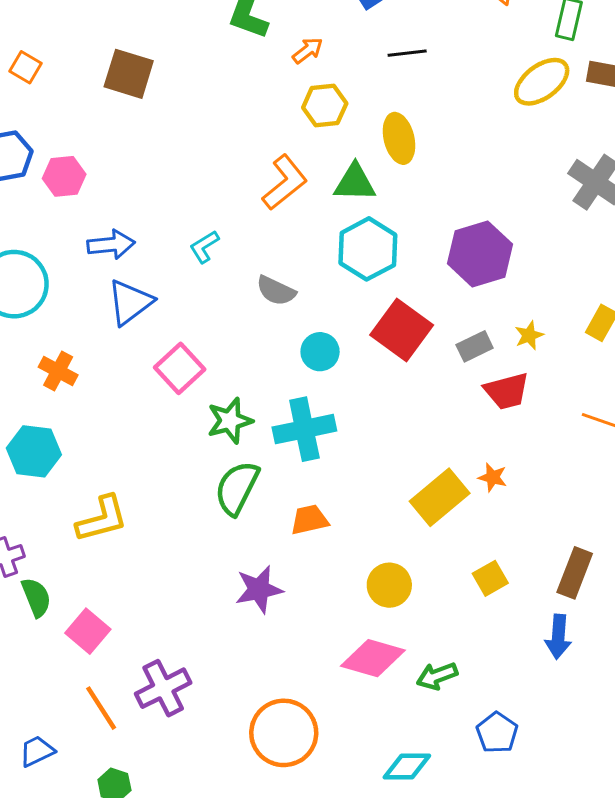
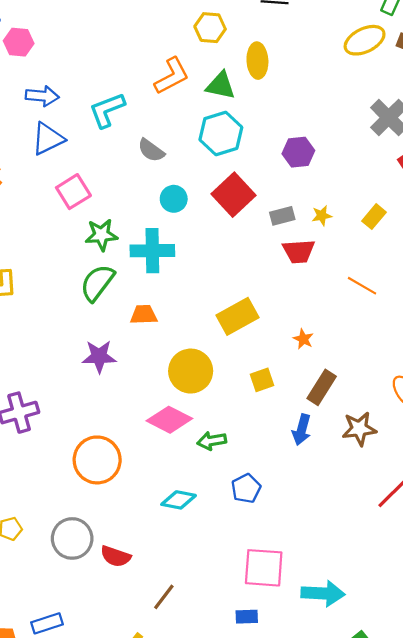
cyan L-shape: (204, 247) -> (107, 110), size x1.6
purple hexagon: (480, 254) -> (298, 152), size x0.7
orange star: (493, 477) -> (303, 339), moved
yellow circle: (389, 585) -> (191, 371), size x1.4

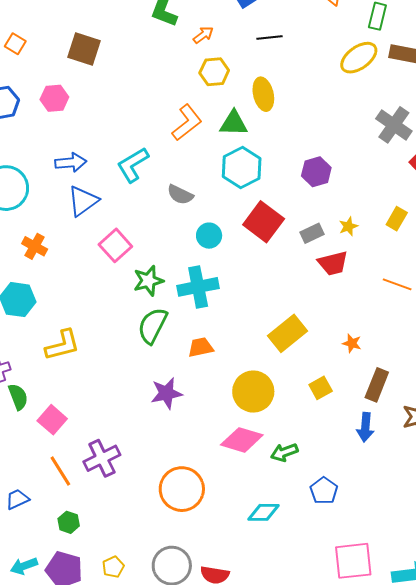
pink hexagon: (19, 42) -> (54, 98), moved

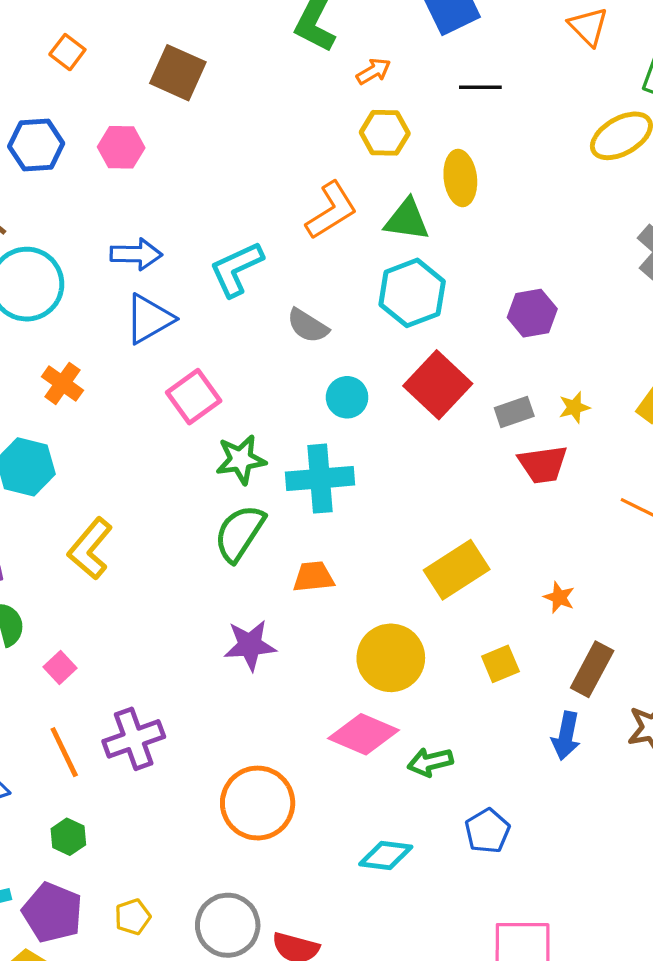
yellow L-shape: (63, 345) -> (90, 549), turned 138
pink square: (52, 420) -> (60, 667), size x0.7

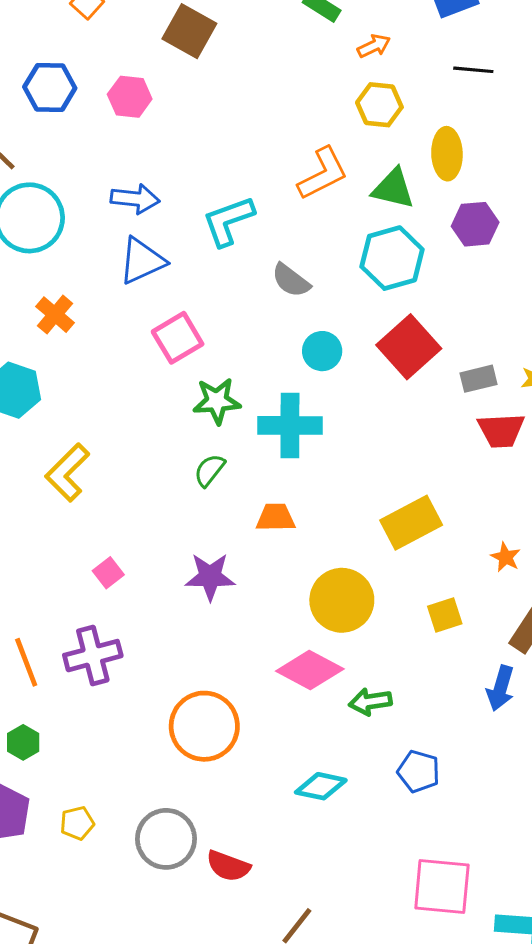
purple hexagon: (532, 313) -> (475, 224), moved
green semicircle: (239, 533) -> (209, 470), size x0.6
pink square: (60, 667) -> (108, 573), moved
blue pentagon: (487, 831) -> (419, 771), turned -30

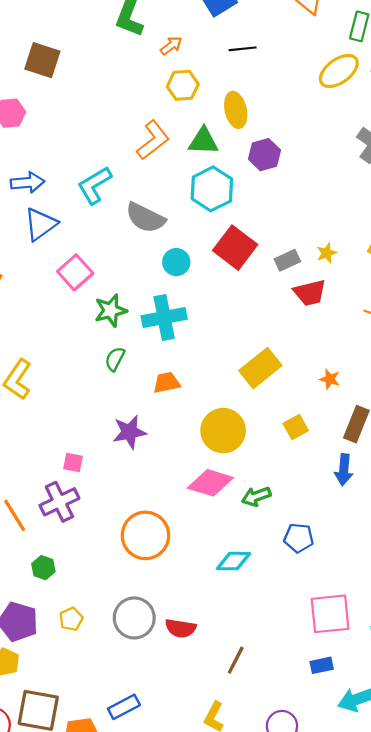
gray semicircle: (291, 280) -> (145, 218), size x1.4
pink square: (108, 573) -> (73, 463), moved, turned -30
green hexagon: (23, 742) -> (43, 568), moved

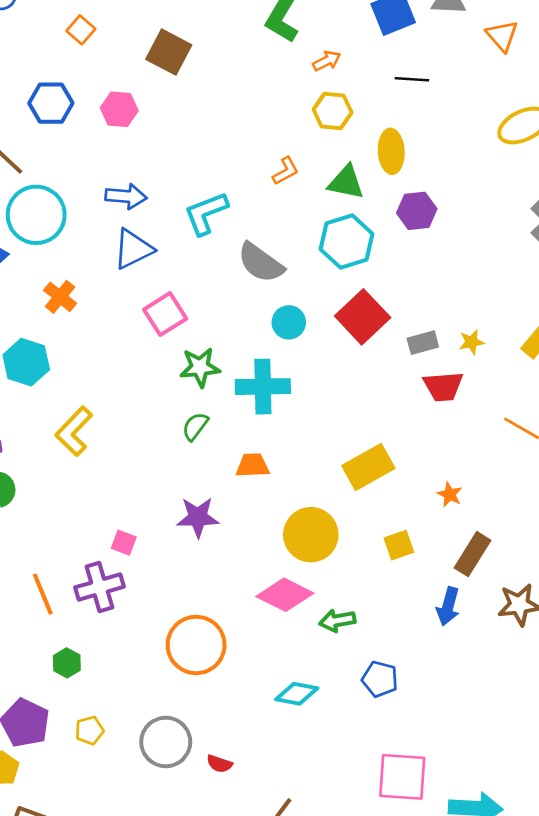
orange L-shape: (153, 140) -> (286, 171), size x0.6
red semicircle: (181, 628) -> (219, 764), size x0.7

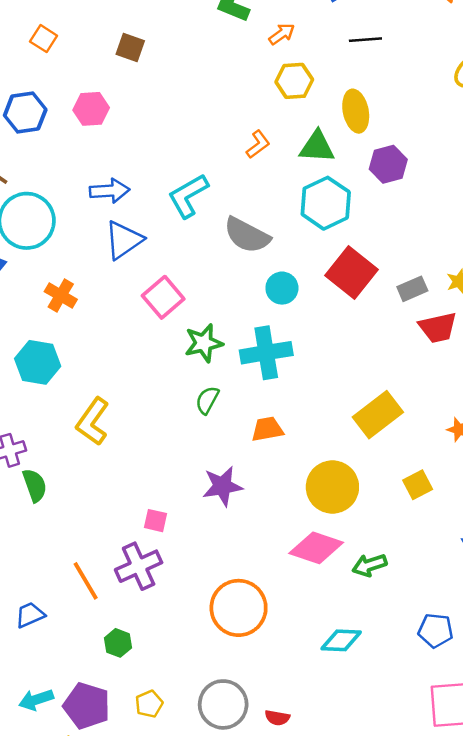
brown square: (169, 52) -> (130, 48), size x0.7
blue pentagon: (380, 679) -> (436, 630), moved

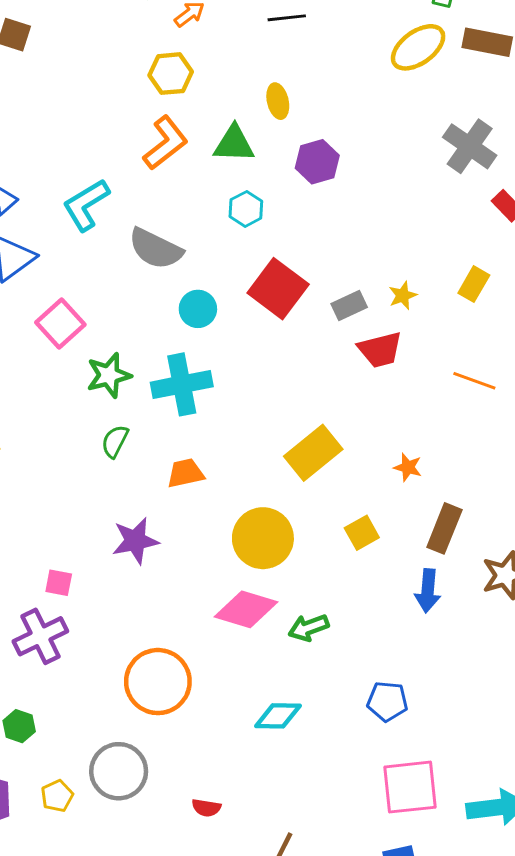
yellow hexagon: (294, 81) -> (171, 74), moved
yellow ellipse: (356, 111) -> (278, 101), size x0.7
orange L-shape: (258, 144) -> (165, 143), size x1.6
cyan hexagon: (326, 203) -> (246, 209), size x0.6
gray circle: (223, 704) -> (119, 771), moved

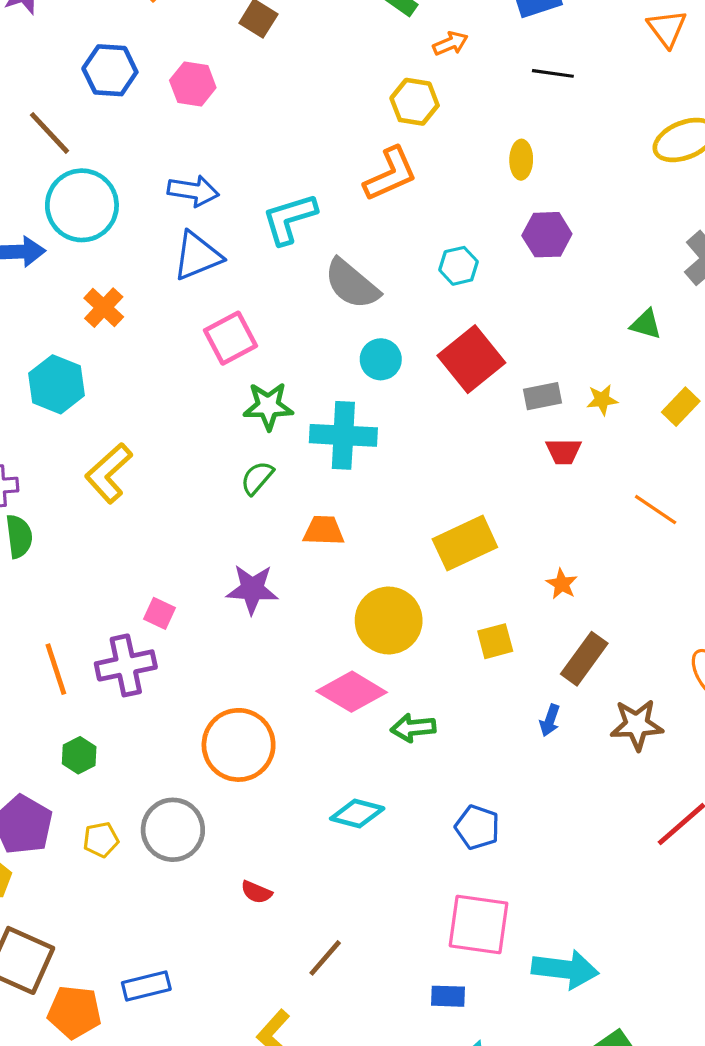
green triangle: (234, 144) -> (646, 324), moved, size x0.7
red trapezoid: (380, 350) -> (564, 451), size x0.7
blue arrow: (428, 591) -> (550, 720), size x0.7

